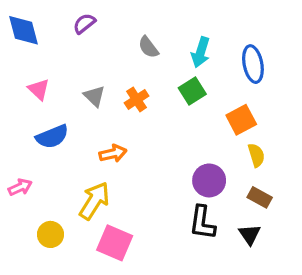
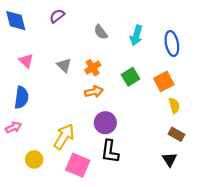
green square: (192, 91) -> (131, 77), moved
blue semicircle: (52, 137) -> (21, 97), moved, turned -60
orange arrow: (113, 153) -> (94, 92), moved
purple circle: (209, 180) -> (105, 123), moved
black L-shape: (202, 223) -> (110, 151), moved

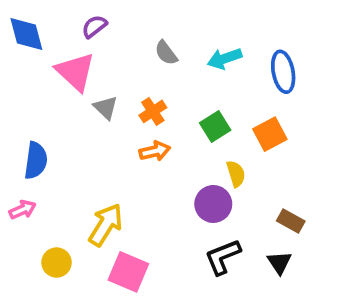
cyan arrow: (136, 35) -> (225, 59), turned 54
pink triangle: (26, 61) -> (75, 72), moved, size x1.6
yellow semicircle: (174, 106) -> (236, 174), moved
purple circle: (105, 123) -> (213, 204), moved
black L-shape: (110, 151) -> (223, 257), moved, turned 60

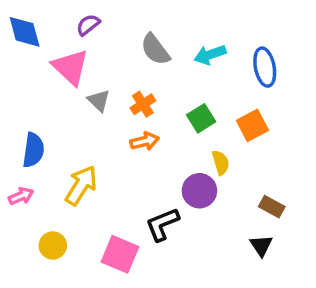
gray semicircle: (166, 53) -> (155, 49), size x1.4
yellow arrow: (106, 225) -> (81, 185), moved
black L-shape: (223, 257) -> (162, 224), moved

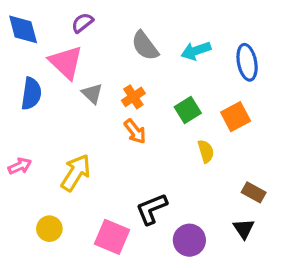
orange arrow: (145, 141) -> (135, 131), turned 65
blue semicircle: (33, 150) -> (31, 94), moved
purple circle: (199, 191) -> (189, 240), moved
pink arrow: (21, 196) -> (20, 166), moved

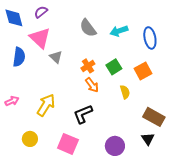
purple semicircle: (82, 23) -> (41, 12), moved
orange cross: (133, 97) -> (88, 66), moved
orange arrow: (135, 131) -> (92, 85), moved
brown rectangle: (254, 192) -> (154, 117), size x1.5
black L-shape: (152, 209) -> (83, 114), moved

